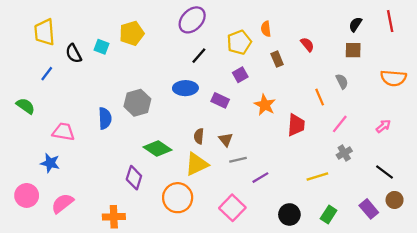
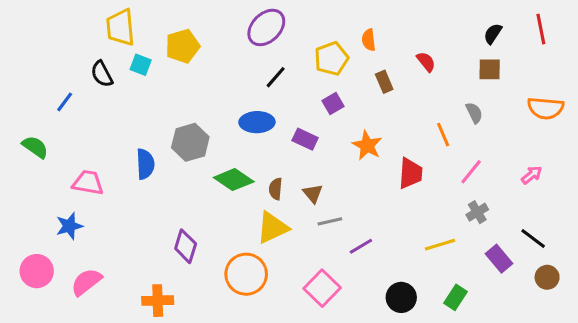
yellow trapezoid: (45, 32) -> (120, 27), moved
green diamond: (157, 149) -> (234, 180), moved
blue star: (50, 163) -> (69, 226), turned -30
purple rectangle: (369, 209) -> (499, 259), moved

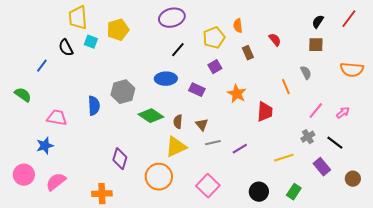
purple ellipse: (266, 27) -> (172, 18), turned 30
red line: (541, 29) -> (349, 19), turned 48
pink line: (471, 172) -> (316, 111), moved
black line: (533, 238) -> (335, 143), moved
purple line: (361, 246) -> (240, 149), moved

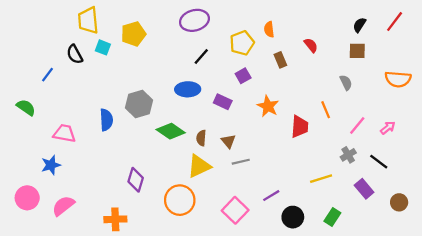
orange line: (286, 87) -> (326, 110), moved
purple line: (240, 149) -> (271, 196), moved

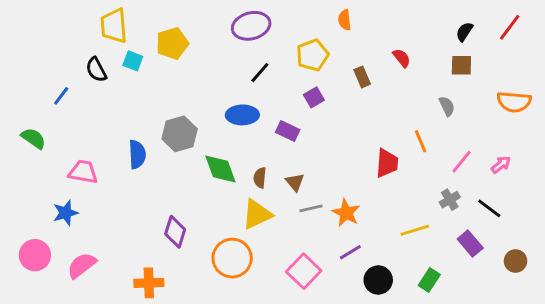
orange semicircle: (269, 29) -> (345, 20), moved
orange star: (268, 106) -> (346, 213), moved
green diamond: (171, 131) -> (220, 169), turned 36

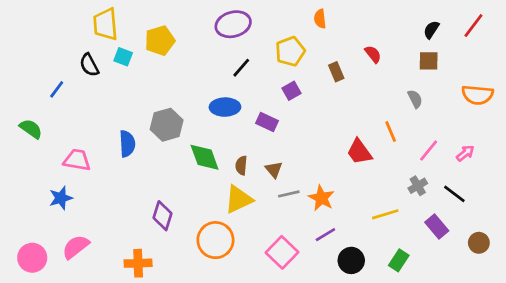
red trapezoid: (387, 163) -> (359, 152), turned 140
pink circle: (35, 255) -> (32, 258), moved

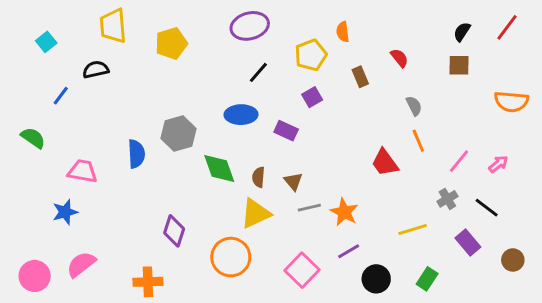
orange semicircle: (320, 19) -> (343, 32), moved
cyan square: (123, 57) -> (46, 42), moved, turned 30
black semicircle: (89, 65) -> (96, 70), turned 105
gray semicircle: (415, 99) -> (414, 106), moved

